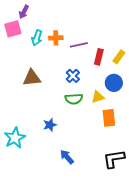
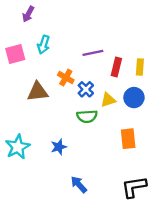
pink square: (13, 29) -> (15, 54), moved
orange cross: (56, 38) -> (66, 78), moved, turned 32
yellow rectangle: (119, 57) -> (140, 67), turned -32
yellow triangle: (98, 97) -> (108, 100), moved
cyan star: (15, 138) -> (18, 147), moved

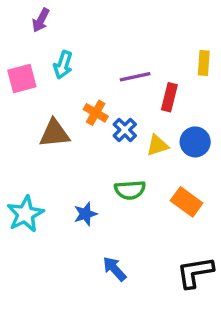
yellow rectangle: (140, 67) -> (204, 63), moved
green semicircle: (87, 116) -> (130, 190), moved
orange rectangle: (128, 139) -> (187, 202), turned -48

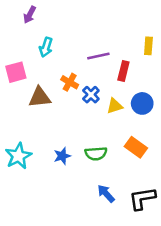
pink square: (22, 78) -> (16, 72), moved
green semicircle: (130, 190) -> (96, 153), moved
blue arrow: (115, 269) -> (106, 194), moved

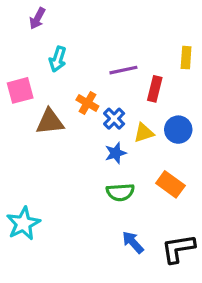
cyan star: (18, 156) -> (23, 223), moved
blue star: (62, 156) -> (116, 153), moved

